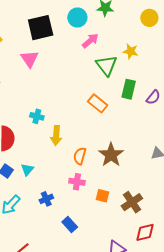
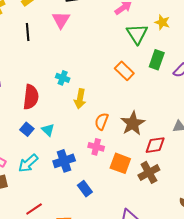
cyan triangle: (27, 170) -> (48, 130), turned -32
orange square: (103, 196) -> (120, 163), size x1.5
blue cross: (46, 199) -> (64, 161), size x1.5
red diamond: (145, 232) -> (155, 145), moved

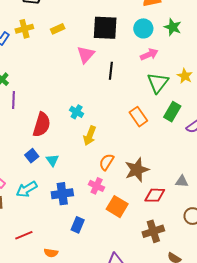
black line: (28, 32) -> (111, 71), moved
brown cross: (149, 172) -> (153, 231), moved
blue rectangle: (85, 189) -> (78, 225), turned 49

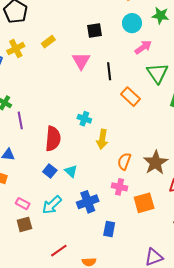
black square: (105, 28) -> (95, 30), size x0.6
orange rectangle: (138, 117) -> (131, 97), moved
orange square: (117, 207) -> (144, 203), turned -35

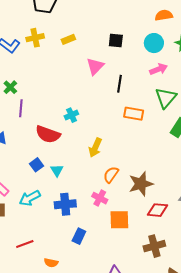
orange rectangle: (131, 97) -> (134, 114), turned -48
cyan cross: (84, 119) -> (71, 115), moved, turned 32
red semicircle: (53, 139) -> (48, 134), turned 90

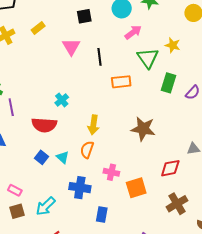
orange semicircle: (111, 175) -> (87, 150), moved
brown star: (141, 184) -> (143, 129), moved, turned -30
cyan arrow: (30, 198) -> (46, 206), moved
blue cross: (65, 204) -> (80, 188), turned 30

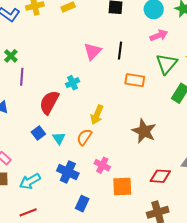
pink triangle: (71, 47) -> (93, 51), moved
red semicircle: (44, 125) -> (49, 102), turned 100

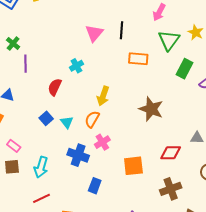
pink arrow: (159, 35) -> (159, 12), turned 144
red semicircle: (49, 102) -> (55, 87), size x0.7
pink cross: (102, 165) -> (102, 142), moved, turned 35
cyan arrow: (30, 181) -> (41, 167), turned -40

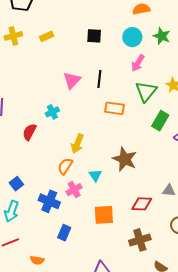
blue square: (46, 118) -> (16, 184), moved
cyan triangle: (67, 122) -> (95, 175), moved

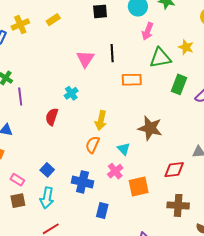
green triangle: (146, 91) -> (160, 58), turned 50
pink cross: (74, 190) -> (115, 171), moved
brown cross: (140, 240) -> (178, 205), turned 30

